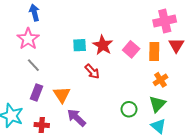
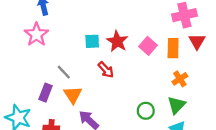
gray line: (33, 65) -> (64, 72), moved

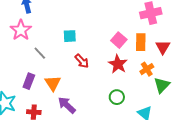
red star: (117, 41) -> (118, 64), moved
red triangle: (197, 41) -> (163, 47), moved
gray line: (64, 72) -> (40, 53), moved
green triangle: (176, 105) -> (162, 85), moved

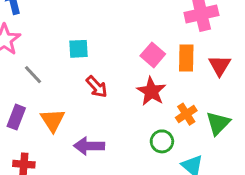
orange cross: (147, 69) -> (186, 114), moved
green circle: (117, 97) -> (162, 141), moved
purple arrow: (67, 105) -> (89, 146), moved, turned -42

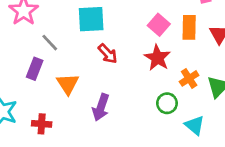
cyan square: (78, 49) -> (91, 19), size x1.5
purple rectangle: (16, 117) -> (35, 69), moved
purple arrow: (89, 146) -> (101, 107), turned -72

